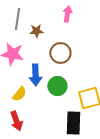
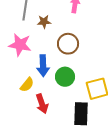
red arrow: (16, 121) -> (42, 104), moved

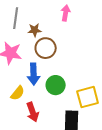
brown circle: (68, 44) -> (46, 48), moved

